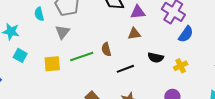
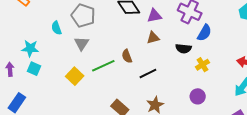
cyan square: (20, 55) -> (34, 69), moved
black semicircle: (156, 58) -> (183, 49), moved
yellow square: (52, 64) -> (75, 76), turned -36

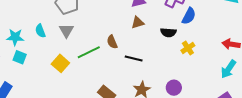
cyan semicircle: (56, 28) -> (40, 31), moved
black line: (148, 73) -> (134, 58), turned 42
purple circle: (198, 96) -> (174, 88), moved

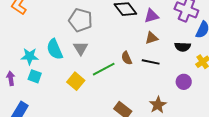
cyan semicircle: (40, 31) -> (55, 49), size x1.5
black line: (134, 58) -> (151, 62), moved
purple circle: (174, 88) -> (184, 82), moved

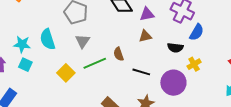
gray triangle: (81, 48) -> (83, 41), moved
black line: (151, 62) -> (141, 72), moved
purple circle: (184, 82) -> (173, 83), size x1.6

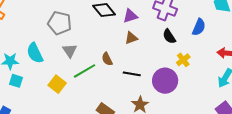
blue semicircle: (197, 32) -> (199, 27), moved
black semicircle: (175, 48) -> (169, 36), moved, turned 56

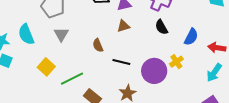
blue semicircle: (199, 27) -> (191, 37), moved
yellow cross: (183, 60) -> (176, 62), moved
green line: (85, 71) -> (72, 79), moved

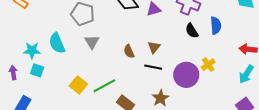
brown triangle: (123, 26) -> (154, 47), moved, turned -32
blue semicircle: (191, 37) -> (216, 26), moved, turned -30
yellow square: (46, 67) -> (78, 85), moved

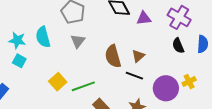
brown semicircle: (129, 51) -> (113, 56), size x1.6

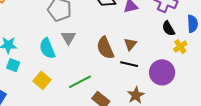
cyan semicircle: (43, 37) -> (47, 48), moved
yellow square: (58, 82) -> (42, 80), moved
yellow cross: (189, 82) -> (180, 47), moved

